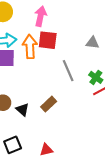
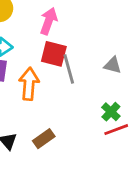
orange arrow: (30, 47) -> (29, 84), moved
gray line: (68, 71) -> (69, 69), moved

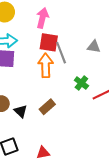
orange arrow: (29, 84) -> (46, 65), moved
green cross: (111, 112) -> (81, 83), moved

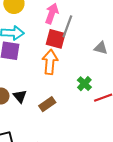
gray line: (61, 53) -> (67, 26), moved, turned 35
black triangle: (21, 111) -> (20, 96), moved

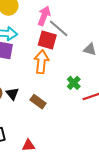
gray line: (67, 26) -> (59, 28), turned -70
brown rectangle: (47, 104) -> (38, 102), turned 70

